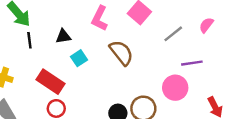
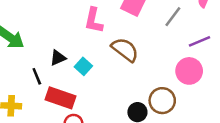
black triangle: (63, 36) -> (58, 58), moved
black line: (29, 40) -> (37, 76), moved

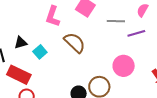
gray line: (173, 17) -> (116, 21), turned 48
purple line: (200, 41) -> (136, 33), moved

